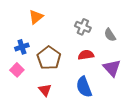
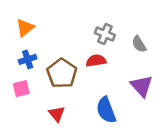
orange triangle: (36, 17) -> (25, 28), moved
red semicircle: (86, 55) -> (96, 61), moved
pink square: (17, 70) -> (21, 89), turned 32

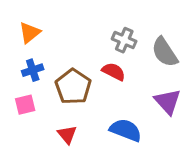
gray semicircle: (139, 44) -> (165, 52), size x1.5
red semicircle: (96, 61) -> (114, 72), turned 36
blue semicircle: (106, 110) -> (126, 130), turned 132

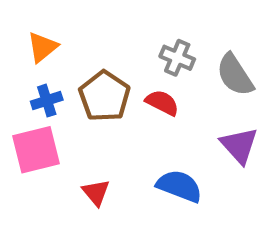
brown pentagon: (73, 87) -> (104, 96), moved
pink square: (25, 105) -> (36, 150), size x1.6

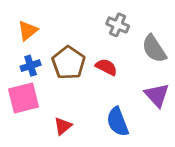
gray cross: (177, 58) -> (118, 25), moved
blue semicircle: (179, 186) -> (118, 122), turned -132
red triangle: (96, 192) -> (63, 126), turned 30

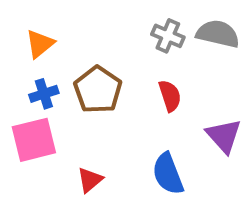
gray semicircle: (154, 49) -> (218, 34), moved, turned 136
red semicircle: (106, 67) -> (170, 96), moved, turned 45

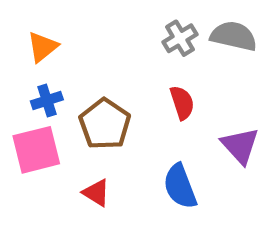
gray cross: (168, 36) -> (180, 38), turned 36
brown pentagon: (98, 90) -> (105, 124), moved
red triangle: (90, 180) -> (96, 193), turned -48

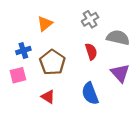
gray semicircle: (234, 36) -> (118, 38), moved
orange triangle: (43, 47) -> (45, 24), moved
pink square: (36, 150) -> (18, 75), size x0.7

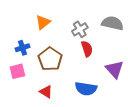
gray cross: (90, 19) -> (80, 29), moved
gray semicircle: (118, 38) -> (113, 23), moved
blue semicircle: (90, 94) -> (86, 89), turned -60

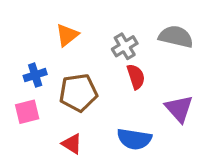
brown pentagon: (50, 59) -> (78, 93), turned 30

